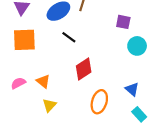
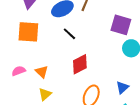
purple square: (123, 22) -> (121, 25), size x1.5
blue triangle: (132, 89) -> (122, 88), turned 32

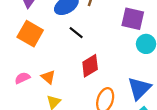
orange square: (28, 32) -> (30, 34), turned 30
blue triangle: (122, 88) -> (139, 88), size x1.6

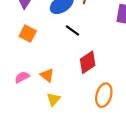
orange square: (30, 34) -> (28, 34), size x0.7

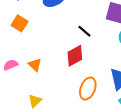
black line: (72, 30) -> (84, 31), moved
yellow triangle: (54, 99) -> (35, 101), moved

